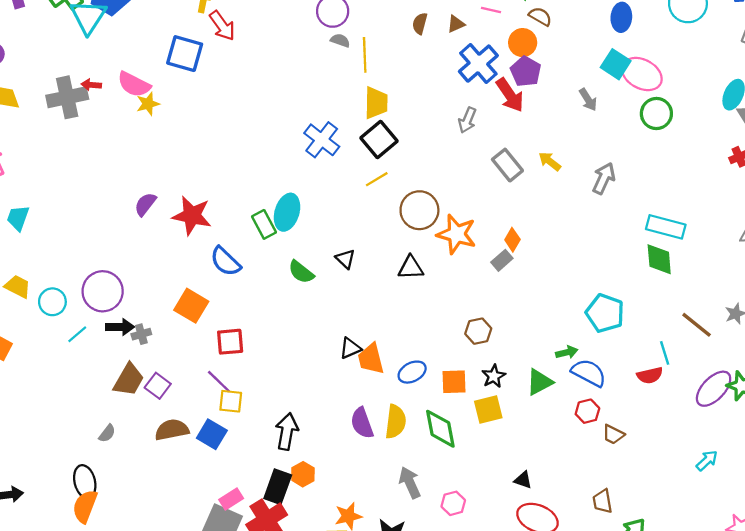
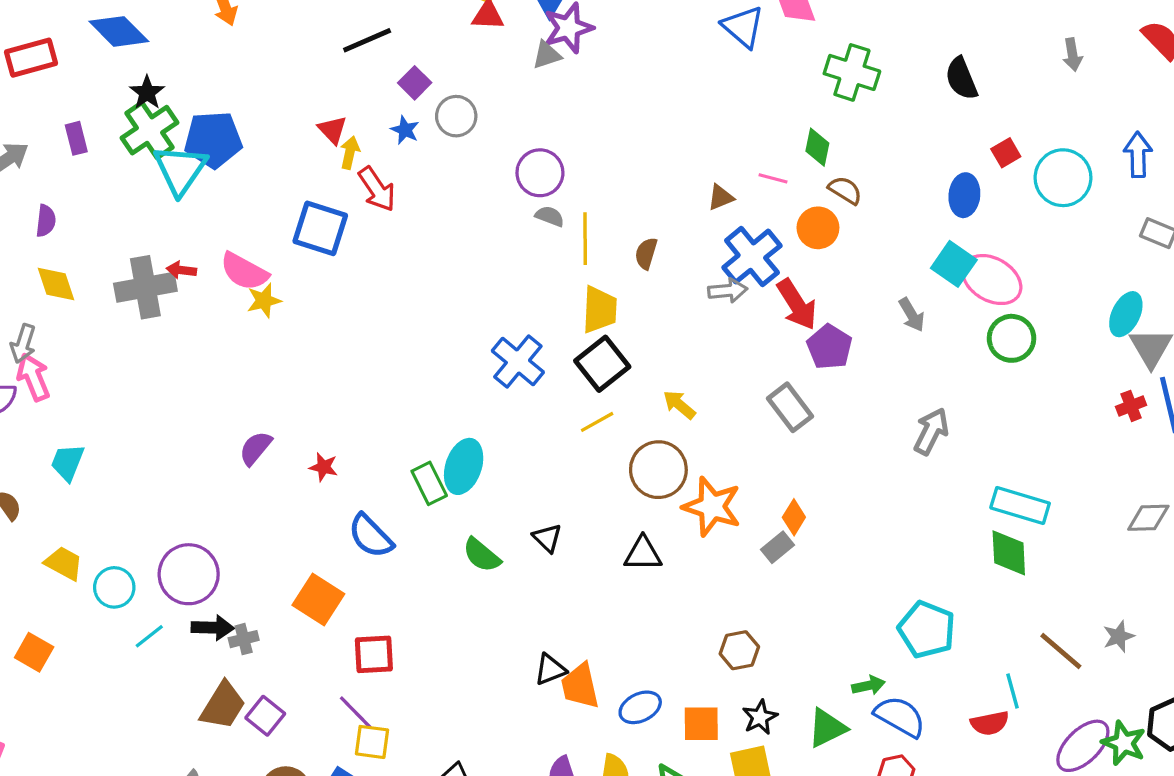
brown semicircle: (420, 23) -> (646, 253), moved
purple pentagon: (526, 71) -> (829, 347), moved
gray arrow: (467, 120) -> (728, 291), moved, turned -120
yellow arrow: (550, 161) -> (679, 405), moved
red star: (192, 216) -> (324, 467), size x0.5

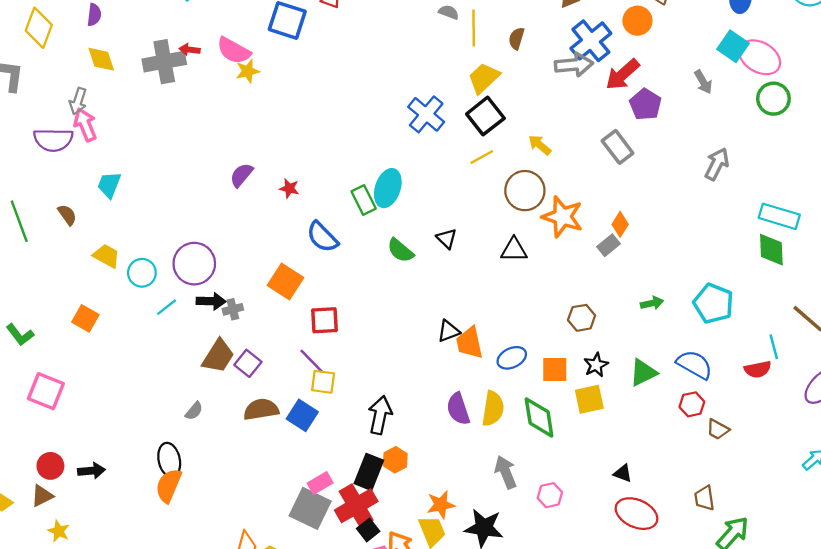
gray arrow: (728, 291) -> (574, 65), size x1.4
red arrow: (797, 304) -> (622, 74), turned 81
yellow trapezoid: (600, 310) -> (484, 78), turned -136
green arrow: (869, 685) -> (652, 303), moved

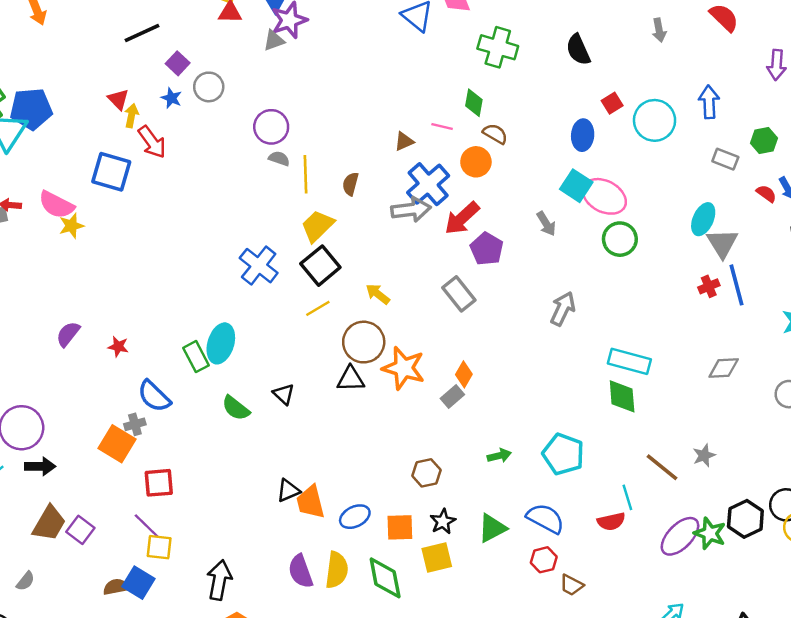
black triangle: (514, 250) -> (351, 379), moved
gray cross: (233, 309) -> (135, 424), moved
brown semicircle: (261, 409) -> (116, 587), moved, size x0.7

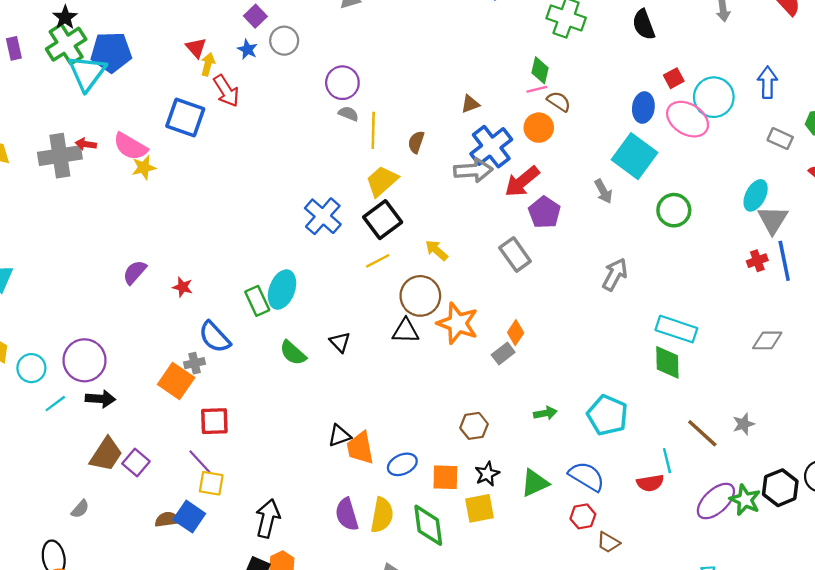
pink line: (442, 126) -> (537, 89), moved, turned -30
cyan square: (576, 186) -> (634, 156), size x1.4
pink ellipse: (604, 196) -> (688, 119), moved

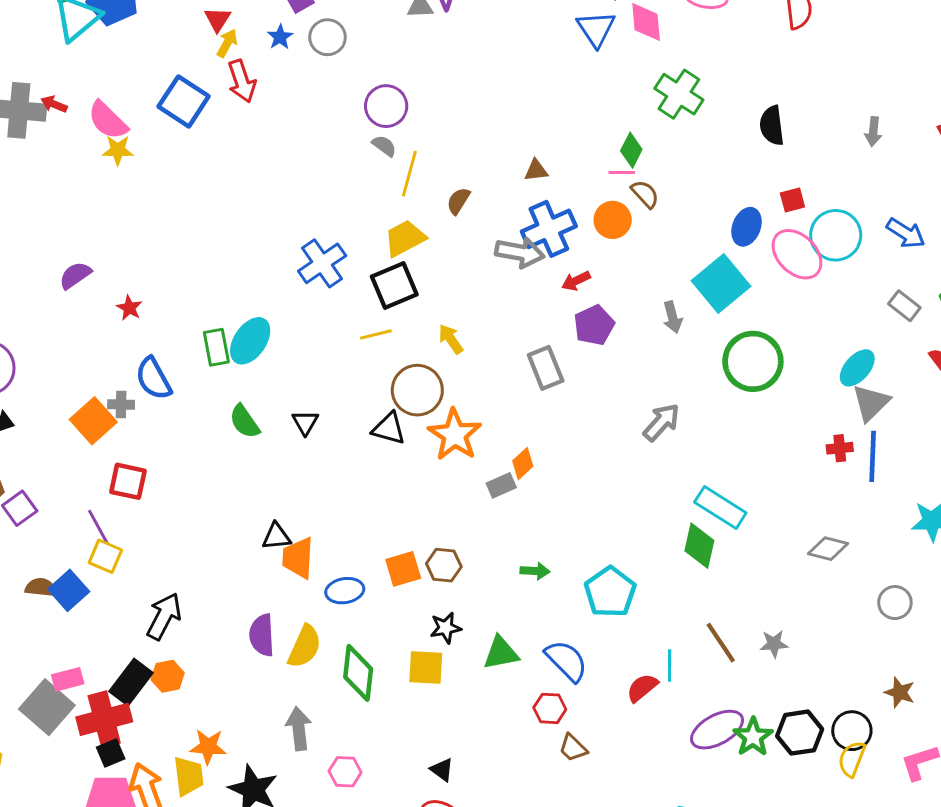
blue arrow: (767, 82) -> (906, 233), turned 108
red arrow: (522, 181) -> (576, 281), size x0.6
green circle: (674, 210) -> (753, 361), size x1.4
orange square: (445, 477) -> (403, 569), moved, turned -32
red semicircle: (650, 483) -> (642, 688), turned 136

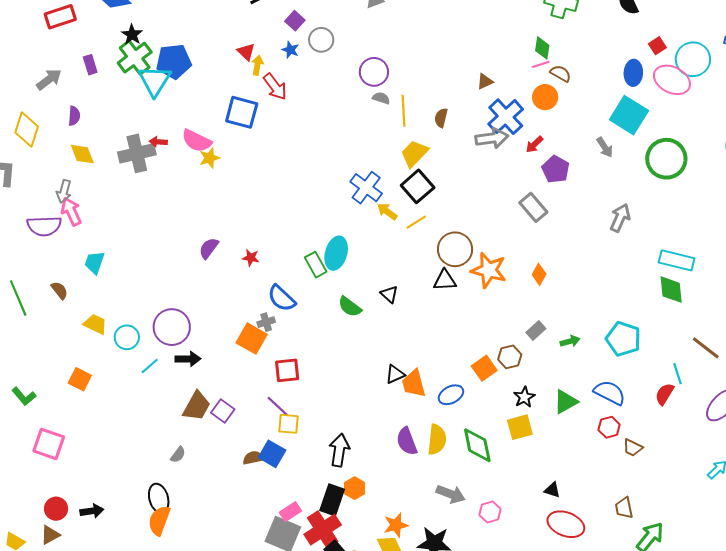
yellow arrow: (451, 339) -> (387, 212), moved
gray rectangle: (501, 485) -> (536, 331), moved
gray arrow: (299, 729) -> (451, 494), turned 136

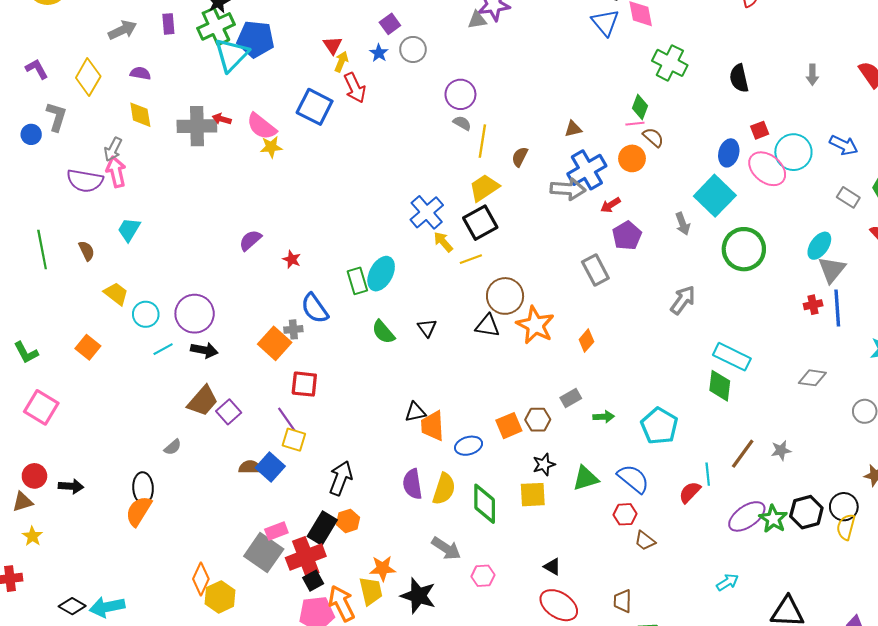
purple semicircle: (74, 116) -> (140, 73), turned -96
brown line: (706, 348) -> (743, 454), turned 76

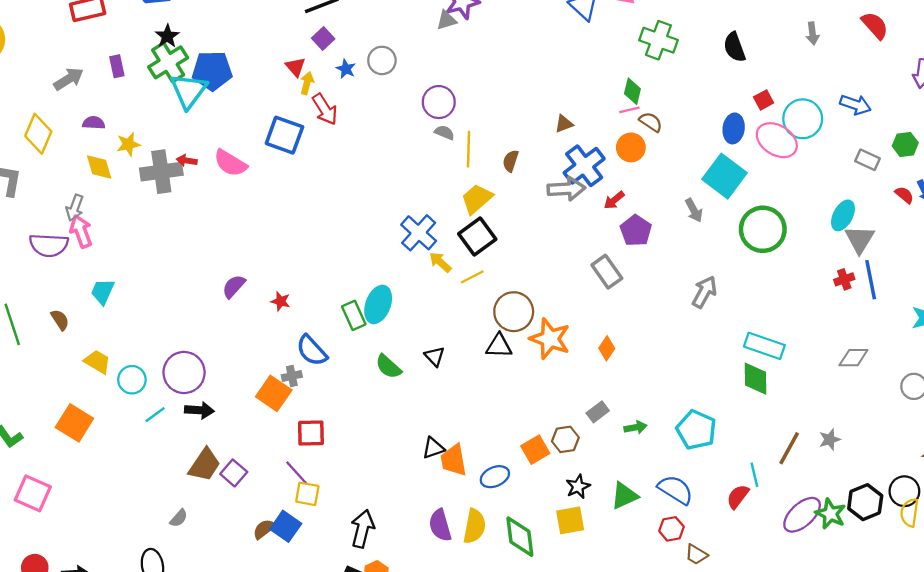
purple square: (390, 24) -> (323, 38), moved
yellow star: (271, 147) -> (128, 144), moved
orange square: (88, 347) -> (74, 423), size x1.4
brown semicircle: (250, 467) -> (264, 529), turned -30

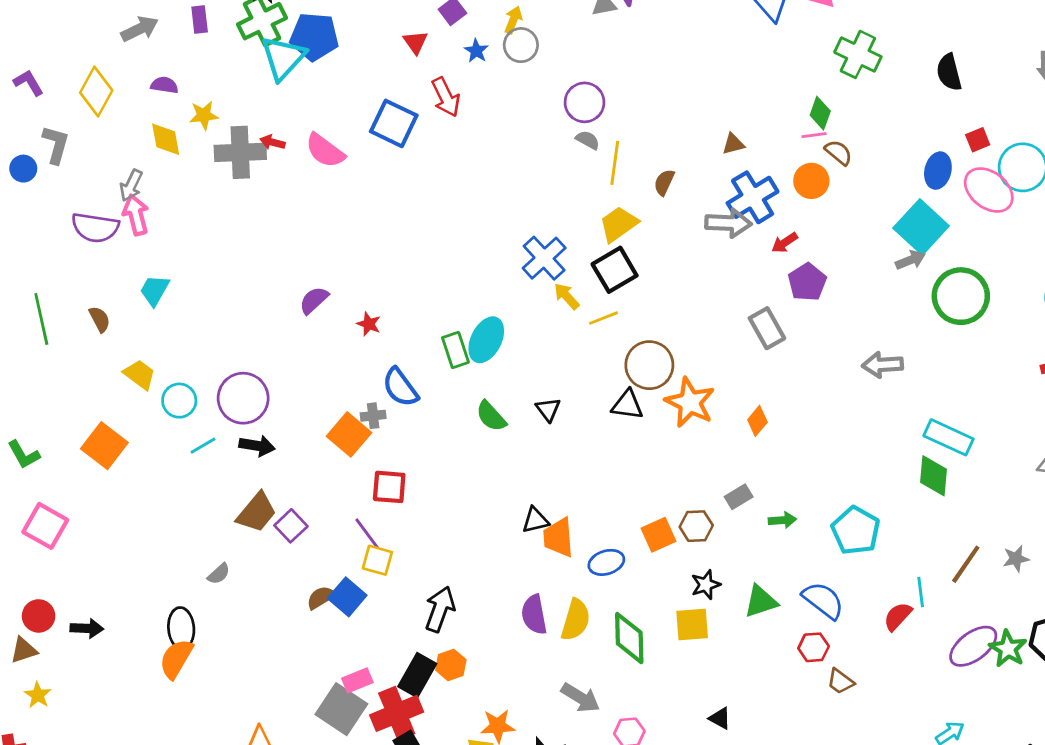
yellow arrow: (307, 83) -> (513, 20), moved
gray arrow: (694, 210) -> (910, 260), moved, turned -90
gray arrow: (704, 292) -> (883, 365), turned -128

